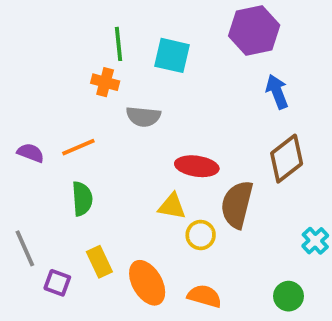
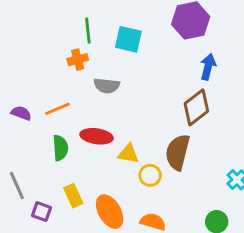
orange cross: (105, 82) -> (78, 60), turned -30
blue arrow: (277, 92) -> (208, 67), turned 35
brown diamond: (287, 159) -> (196, 107), moved
red ellipse: (197, 166) -> (97, 136), moved

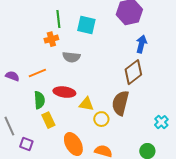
yellow rectangle: (73, 196) -> (48, 120), moved

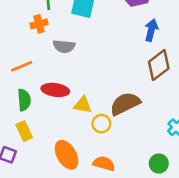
brown diamond: (133, 72) -> (159, 65), moved
brown semicircle: (120, 103) -> (125, 104), turned 50
yellow rectangle: (48, 120) -> (24, 131), moved

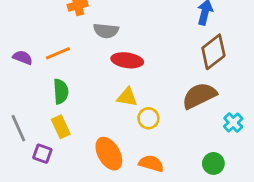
red ellipse: (55, 90) -> (127, 60), moved
brown semicircle: (125, 104) -> (199, 96), moved

